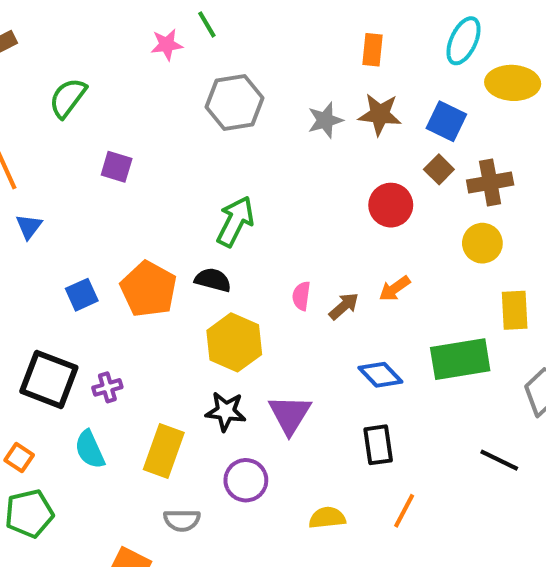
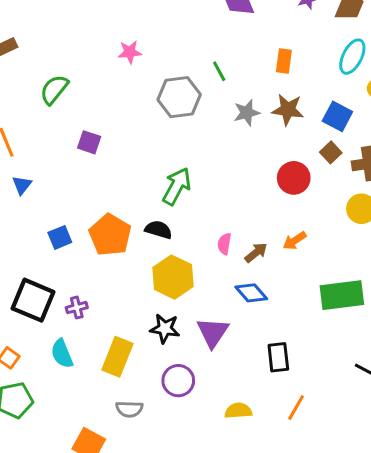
green line: (207, 24) -> (219, 71), moved
blue diamond: (380, 375) -> (251, 293), moved

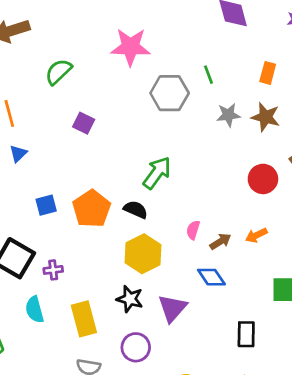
pink star: (130, 52) -> (130, 47), size x1.8
yellow rectangle: (117, 357) -> (84, 319), turned -44
black rectangle: (278, 357) -> (246, 334), moved

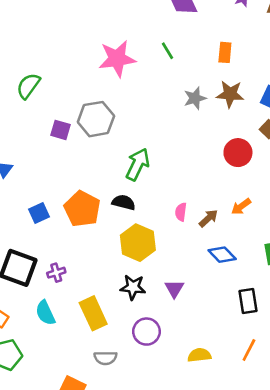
pink star: (130, 47) -> (117, 59), moved
green line: (208, 75) -> (168, 51), moved
gray hexagon: (170, 93) -> (96, 119), moved
blue diamond: (211, 277) -> (222, 255), moved
purple triangle: (172, 308) -> (174, 289), size x0.7

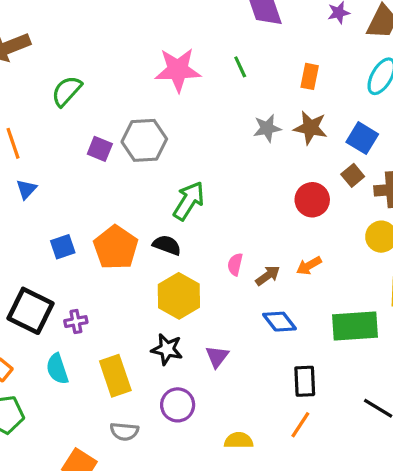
orange line: (249, 350) -> (300, 425), moved

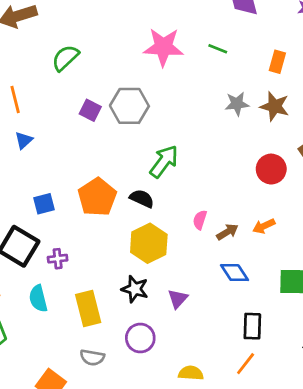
green line: (240, 67) -> (218, 49), turned -48
blue square: (63, 247) -> (44, 204), moved

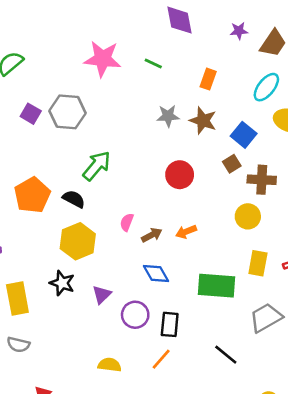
red circle: (271, 169) -> (180, 175), moved
purple circle: (140, 338) -> (135, 315), moved

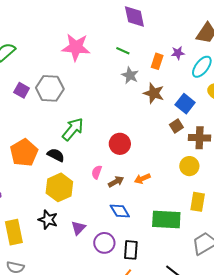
purple star: (239, 31) -> (178, 53), moved
green line: (153, 64) -> (123, 51), moved
gray star: (168, 116) -> (130, 75), moved, turned 30
red circle: (180, 175) -> (120, 144), moved

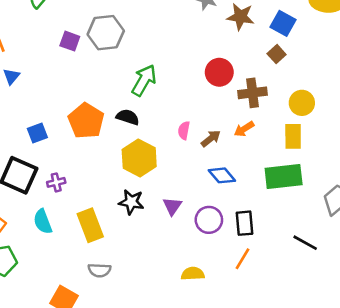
brown cross: (200, 138) -> (253, 93), moved
red circle: (120, 144) -> (219, 72), moved
yellow rectangle: (198, 202) -> (293, 136), moved

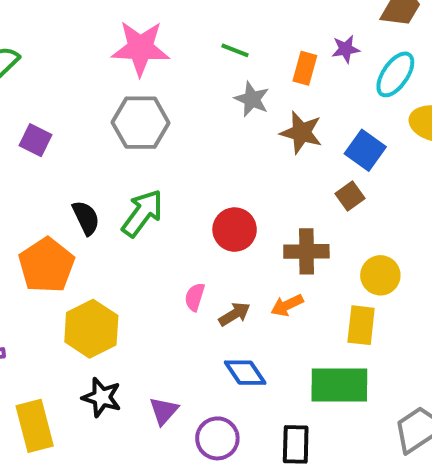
gray hexagon: (106, 33) -> (141, 123), moved
red circle: (219, 72) -> (235, 230), moved
black semicircle: (128, 117) -> (86, 218), moved, turned 40
yellow hexagon: (139, 158) -> (91, 329), moved
black rectangle: (245, 223) -> (296, 444), moved

